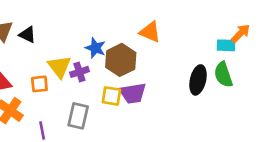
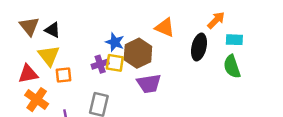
orange arrow: (241, 33) -> (216, 20), moved
yellow triangle: (59, 67) -> (49, 56), moved
black ellipse: (198, 80) -> (199, 47), moved
yellow square: (111, 96) -> (115, 63), moved

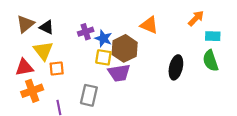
brown triangle: (29, 26) -> (25, 24), turned 30
black ellipse: (199, 47) -> (176, 67), moved
purple cross: (100, 64) -> (86, 32), moved
purple trapezoid: (149, 84) -> (119, 73), moved
orange cross: (37, 100) -> (32, 91), turned 35

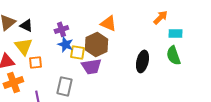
orange triangle: (149, 25) -> (108, 23), moved
blue star: (103, 38) -> (65, 44), moved

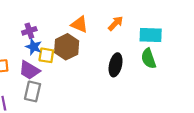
orange arrow: (160, 17) -> (116, 23), moved
cyan rectangle: (175, 33) -> (151, 35), size x1.5
purple trapezoid: (91, 66) -> (29, 70), moved, turned 40

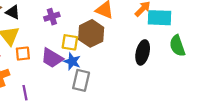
cyan rectangle: (151, 35) -> (159, 18), moved
blue star: (34, 47) -> (72, 61), moved
gray rectangle: (33, 91) -> (81, 80), moved

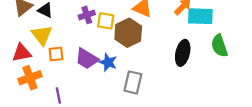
yellow square: (70, 42) -> (106, 21), moved
gray rectangle: (81, 80) -> (133, 82), moved

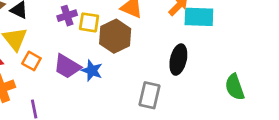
green semicircle: (219, 46) -> (235, 87), moved
orange square: (56, 54) -> (31, 61), turned 35
gray rectangle: (133, 82) -> (150, 95), moved

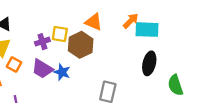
purple cross: (67, 16) -> (42, 42), moved
black ellipse: (178, 60) -> (149, 63), moved

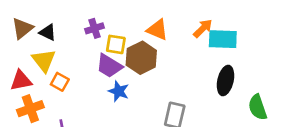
purple cross: (42, 42) -> (95, 28), moved
purple trapezoid: (42, 69) -> (109, 66), moved

